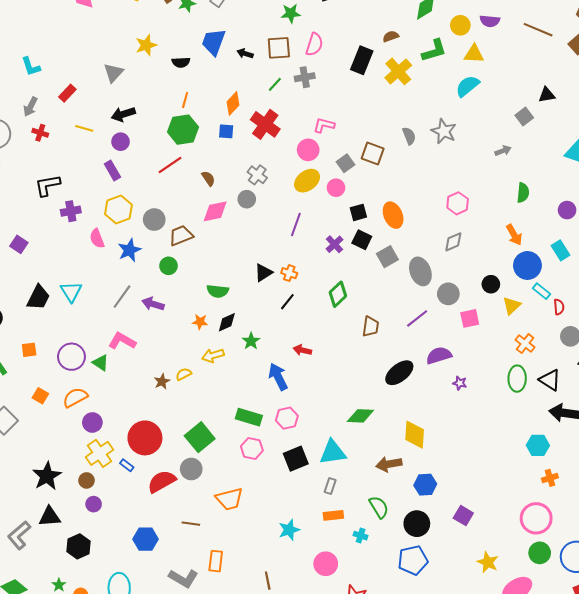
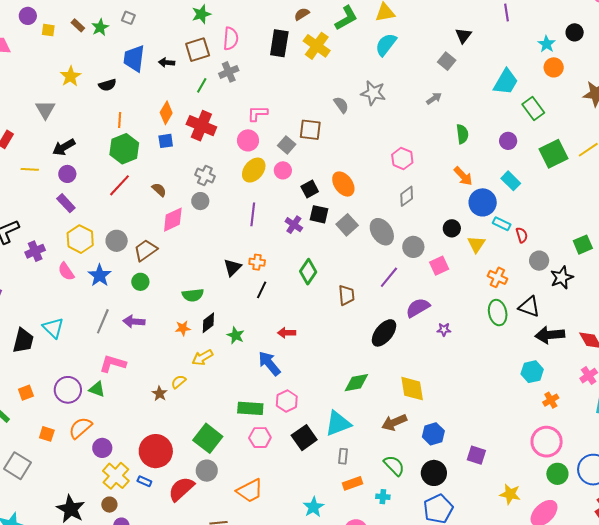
black triangle: (547, 95) -> (463, 36), turned -30

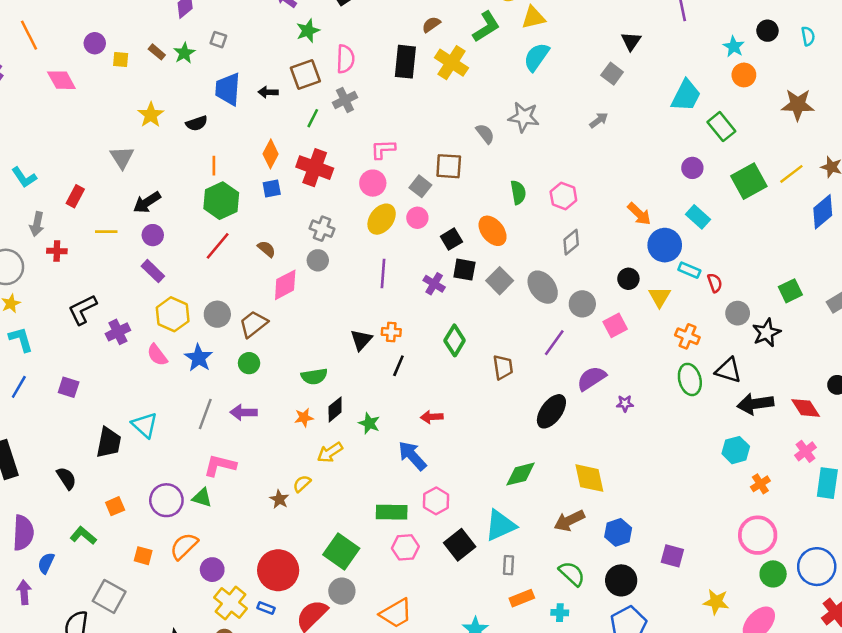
green semicircle: (462, 134) -> (518, 192), moved

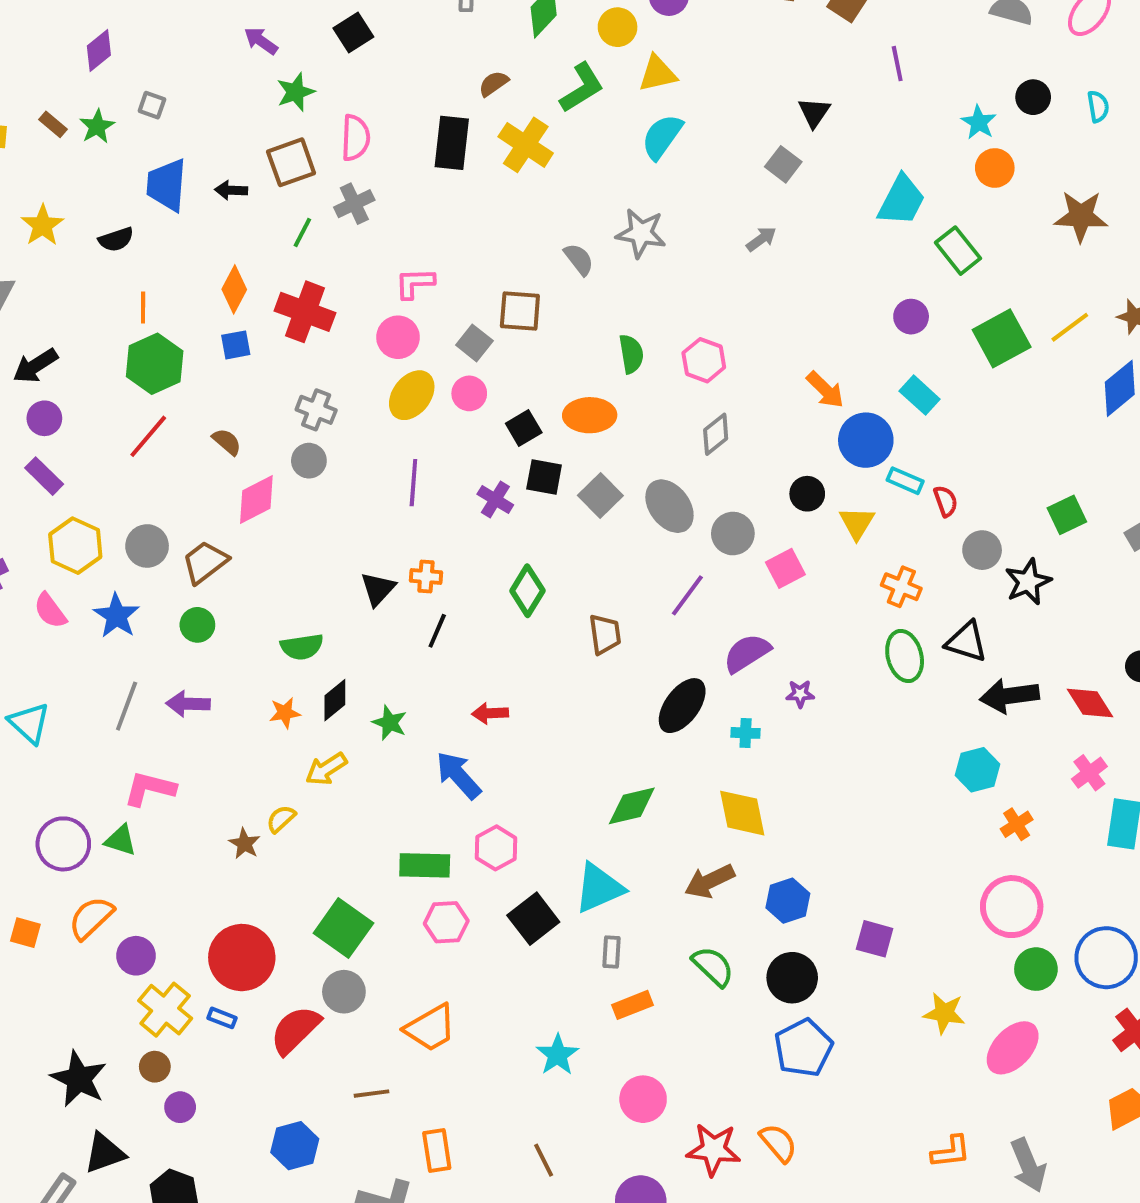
orange ellipse: (493, 231) -> (590, 415), turned -52
cyan cross: (560, 613) -> (746, 733), moved

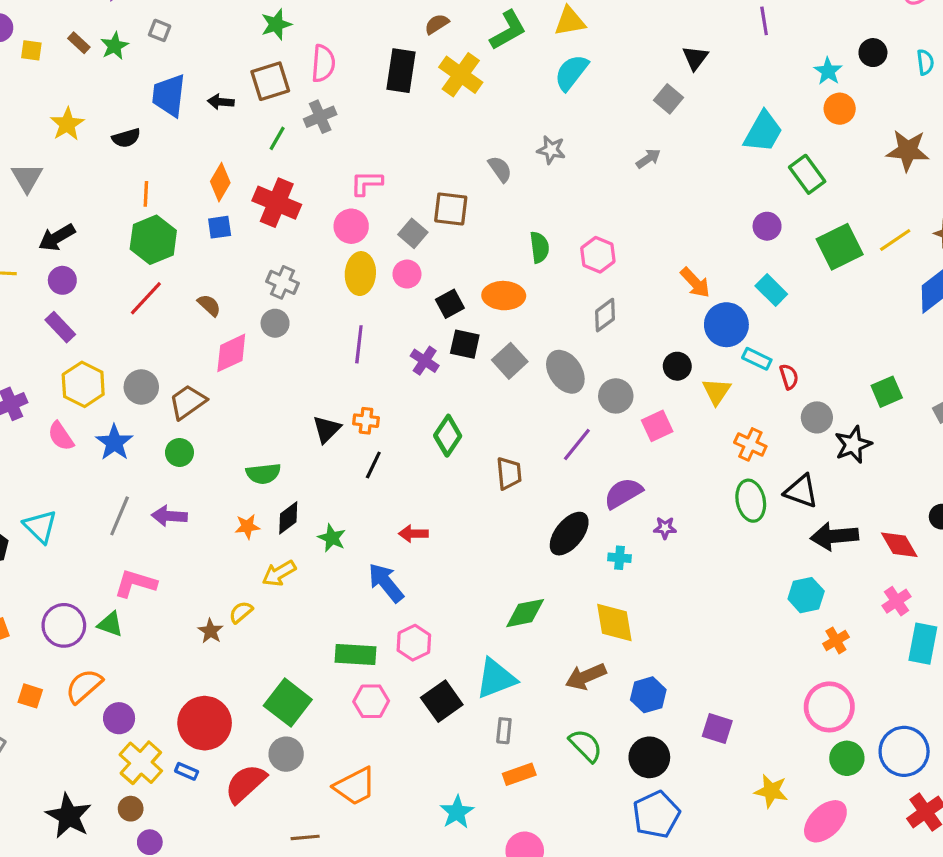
gray star: (641, 233) -> (551, 150), size x0.7
yellow ellipse: (412, 395) -> (360, 274), turned -36

